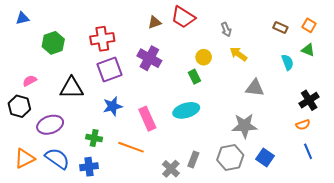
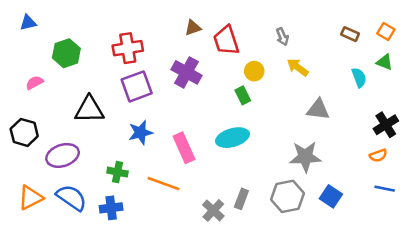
red trapezoid: (183, 17) -> (226, 40), moved, turned 40
pink semicircle: (30, 81) -> (34, 83), moved
blue line: (308, 151) -> (385, 189), turned -56

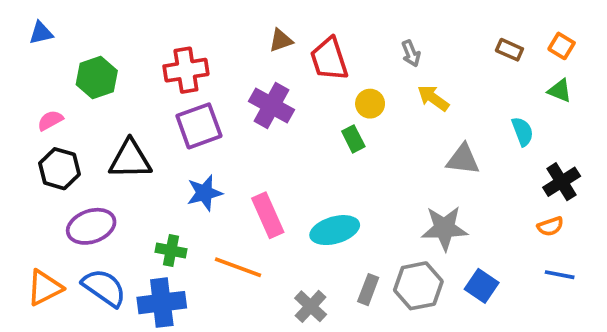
cyan semicircle: (359, 78) -> (523, 132), moved
black hexagon: (24, 132) -> (60, 169), moved
cyan ellipse: (232, 138) -> (335, 230), moved
gray rectangle: (241, 199) -> (368, 290), moved
blue cross: (111, 208) -> (162, 303), size x1.4

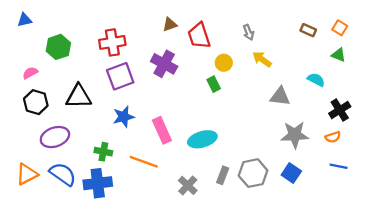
cyan semicircle: (523, 132) -> (316, 80), turned -42
gray star: (444, 228) -> (295, 135), moved

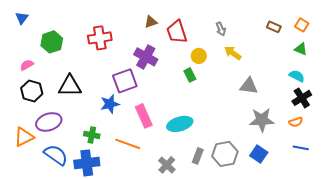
blue triangle: (25, 20) -> (22, 18), turned -40
purple square: (120, 76) -> (125, 81), moved
cyan semicircle: (316, 80) -> (297, 76), moved
orange triangle: (27, 174) -> (24, 137), moved

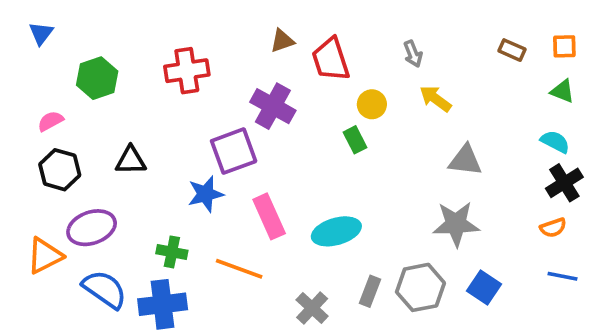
orange square: (302, 25) -> (564, 46), turned -32
black triangle: (70, 86) -> (131, 160), size x0.7
gray star: (262, 120) -> (456, 224), moved

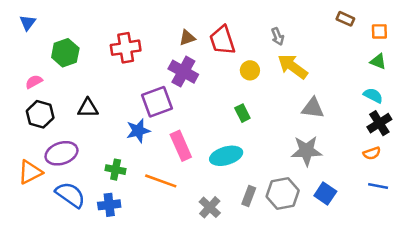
brown triangle: (282, 41) -> (187, 38), moved
brown rectangle: (512, 50) -> (345, 19), moved
yellow arrow: (435, 99) -> (293, 67), size x1.4
green rectangle: (355, 140) -> (242, 113), moved
blue cross: (163, 304) -> (109, 205), size x0.7

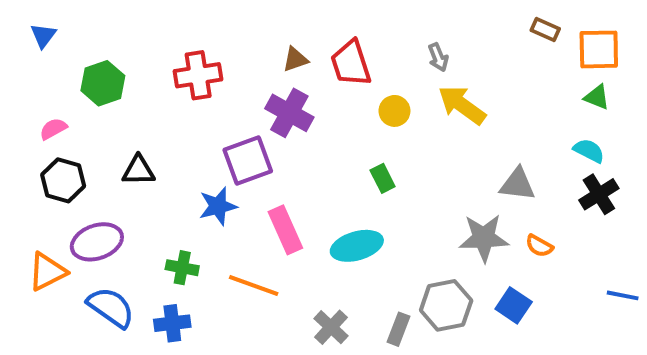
orange square: (379, 31) -> (599, 49), size x1.6
gray triangle: (313, 108) -> (517, 184), moved
orange semicircle: (372, 153) -> (539, 246), moved, turned 48
blue line: (378, 186) -> (623, 295), moved
gray rectangle: (249, 196) -> (398, 329), moved

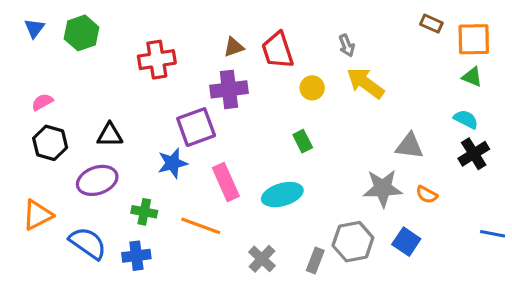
green hexagon: (103, 83) -> (82, 33), moved
purple cross: (289, 113) -> (229, 89), turned -36
purple ellipse: (97, 242) -> (97, 180), moved

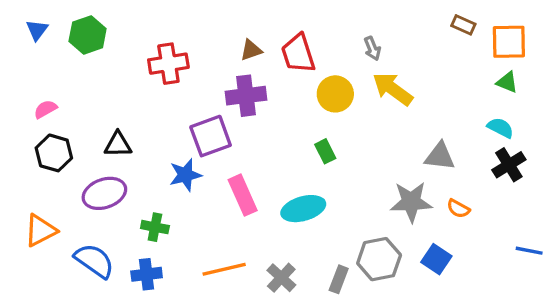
yellow circle: (312, 88) -> (335, 94), size x1.4
orange line: (201, 226) -> (224, 269), moved, turned -33

